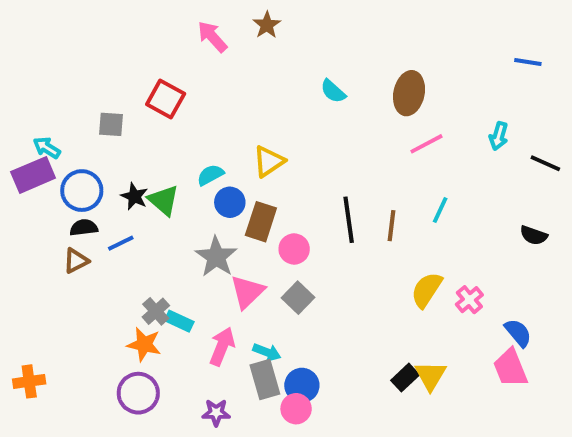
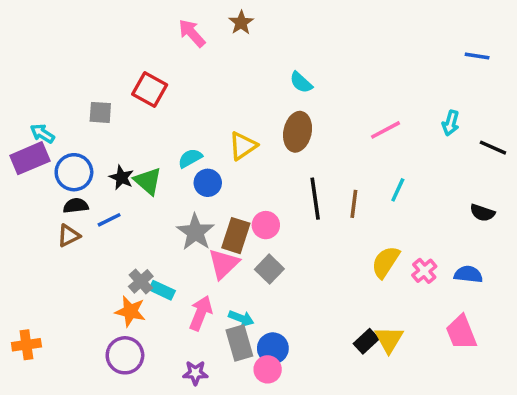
brown ellipse: (409, 93) -> (298, 132), moved
brown rectangle: (261, 222) -> (236, 236), moved
blue semicircle: (518, 333) -> (468, 274), moved, turned -44

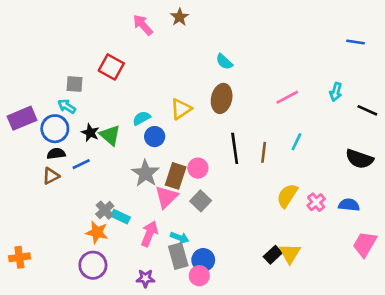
cyan arrow: (42, 134) -> (67, 106), moved
black semicircle: (482, 213) -> (359, 159), size x1.5
pink trapezoid: (461, 332) -> (365, 244), moved, turned 52

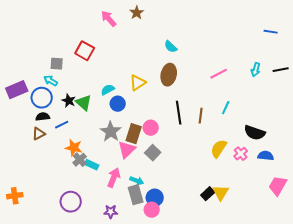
black line: (367, 110) -> (281, 70), moved, turned -35
black semicircle: (359, 159) -> (255, 133), moved
orange star: (97, 232) -> (74, 148), moved

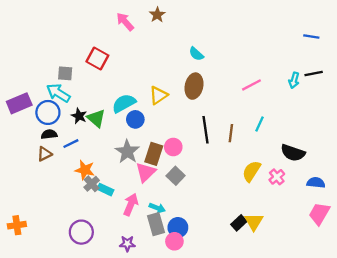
black line: (281, 70) -> (314, 73), moved
cyan arrow: (51, 81) -> (58, 93), size x1.5
cyan semicircle: (108, 90) -> (124, 103), size x1.5
blue semicircle: (266, 156) -> (316, 183), moved

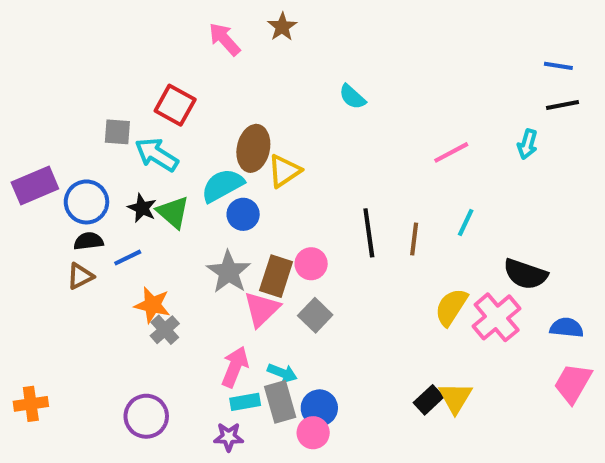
black line: (314, 73) -> (562, 105), moved
brown ellipse: (194, 86) -> (253, 148), moved
cyan arrow: (58, 93) -> (157, 155), moved
pink cross: (277, 177) -> (497, 317), size x1.6
cyan rectangle: (105, 190) -> (245, 402), moved, turned -35

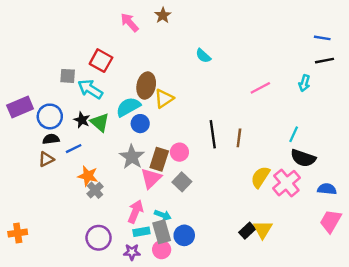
cyan line: (466, 223) -> (294, 134), moved
purple circle: (146, 416) -> (99, 238), moved
pink circle: (313, 433) -> (162, 250), moved

